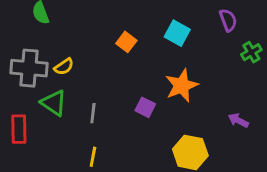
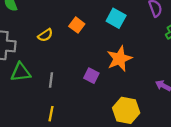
yellow semicircle: (64, 67) -> (45, 35), moved
green triangle: (54, 103) -> (21, 72), turned -40

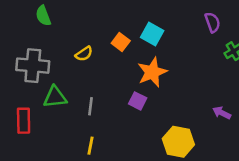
cyan square: (116, 18) -> (152, 34), moved
orange star: (119, 59) -> (152, 72), moved

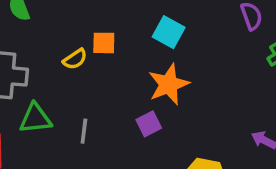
orange square: (121, 42) -> (104, 43), moved, turned -36
purple square: (138, 101) -> (149, 124), turned 36

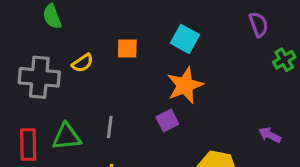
yellow semicircle: (75, 59) -> (83, 63), moved
green triangle: (35, 119) -> (67, 137), moved

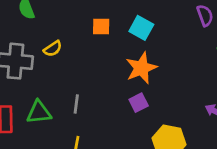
orange square: (127, 49) -> (101, 27), moved
purple square: (167, 121) -> (139, 103), moved

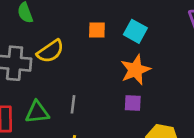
yellow semicircle: (53, 49) -> (50, 51), size x1.5
purple square: (139, 103) -> (133, 103), turned 30

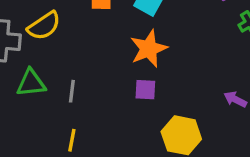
green triangle: (37, 112) -> (31, 83), moved

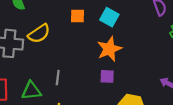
green triangle: (31, 83) -> (31, 91), moved

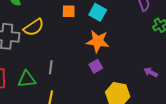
orange star: (109, 49) -> (98, 41), turned 30
purple square: (107, 76) -> (96, 66), turned -32

